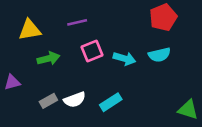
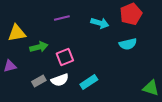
yellow triangle: (30, 30) -> (17, 33), moved
pink square: (92, 51) -> (65, 57), moved
cyan arrow: (124, 59) -> (100, 23), moved

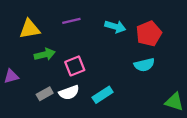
red pentagon: (131, 14) -> (149, 34), moved
yellow triangle: (17, 33) -> (30, 29), moved
cyan semicircle: (128, 44) -> (144, 65), moved

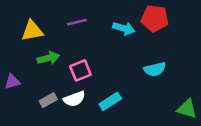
red pentagon: (149, 34) -> (155, 18), moved, turned 30

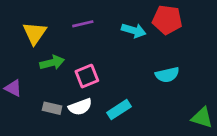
yellow triangle: (32, 31) -> (35, 33), turned -45
purple triangle: (12, 82) -> (13, 88), turned 42
gray rectangle: (48, 100) -> (52, 108), turned 42

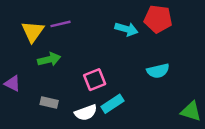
purple line: (83, 24) -> (61, 24), moved
pink square: (87, 76) -> (95, 80), moved
white semicircle: (80, 107) -> (86, 113), moved

